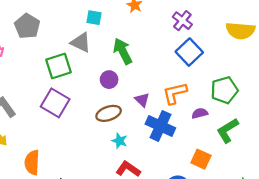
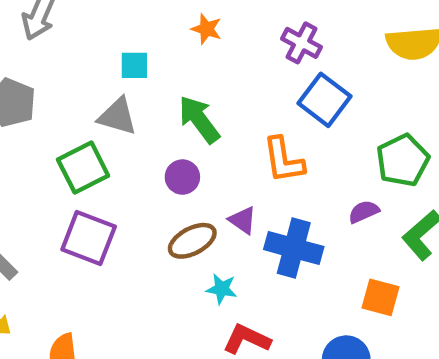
orange L-shape: (175, 93) -> (284, 160), moved, turned -76
purple triangle: (142, 100) -> (243, 220), moved

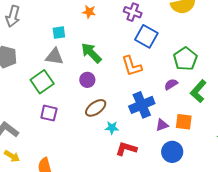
purple triangle: (243, 220) -> (162, 125), moved, turned -48
purple square: (89, 238) -> (49, 113), size x0.7
blue cross: (294, 248) -> (142, 105), turned -30

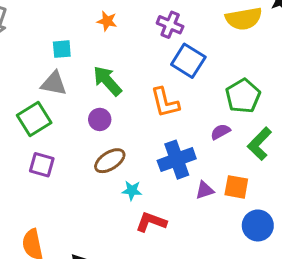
blue circle: (172, 152) -> (258, 225), moved

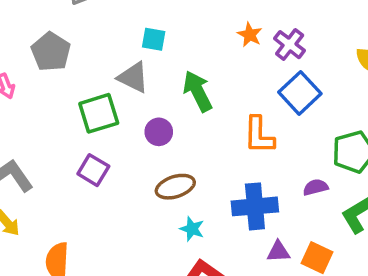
orange star: (107, 21) -> (250, 35), moved
purple circle: (100, 119) -> (159, 132), moved

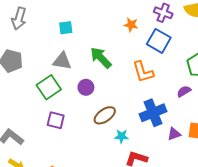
orange star: (250, 35) -> (131, 25), moved
cyan square: (154, 39) -> (66, 28), moved
purple cross: (290, 45) -> (163, 13), moved

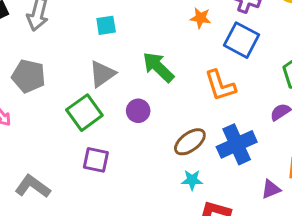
gray triangle: (62, 61) -> (102, 74), turned -42
brown ellipse: (105, 115) -> (190, 142), moved
purple triangle: (174, 134) -> (271, 189), moved

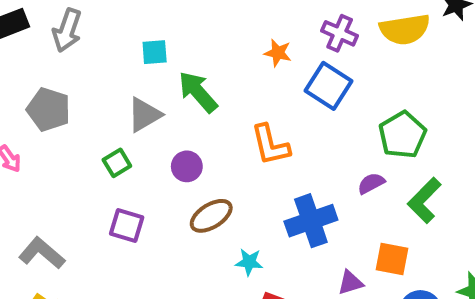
green arrow: (158, 67) -> (198, 92), moved
orange L-shape: (220, 86) -> (270, 145), moved
green square: (84, 113) -> (117, 163), size x0.6
brown ellipse: (190, 142) -> (211, 216), moved

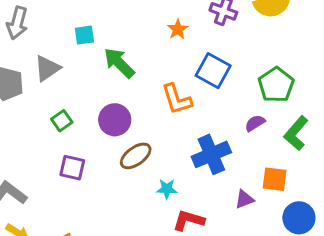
orange star: (278, 53) -> (178, 29), turned 30
blue square: (328, 86) -> (213, 71), moved
gray triangle: (144, 115) -> (47, 68), moved
purple circle: (187, 166) -> (115, 120), size x1.4

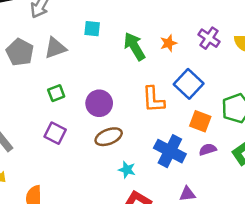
green arrow: (119, 63) -> (134, 46), moved
purple semicircle: (255, 123) -> (208, 149), moved
blue cross: (211, 154) -> (170, 151), turned 36
orange square: (275, 179) -> (200, 121), moved

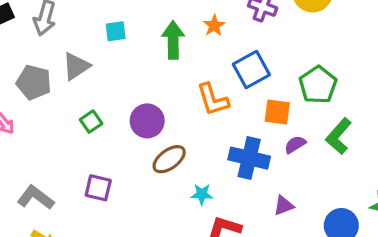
green arrow: (134, 46) -> (173, 40), turned 44
blue square: (189, 84) -> (251, 69), turned 32
purple square: (55, 133) -> (98, 188), moved

